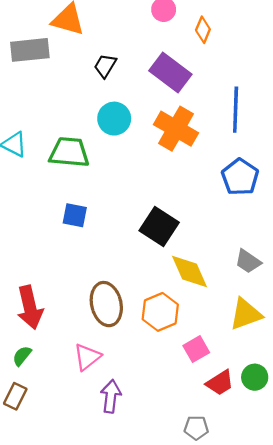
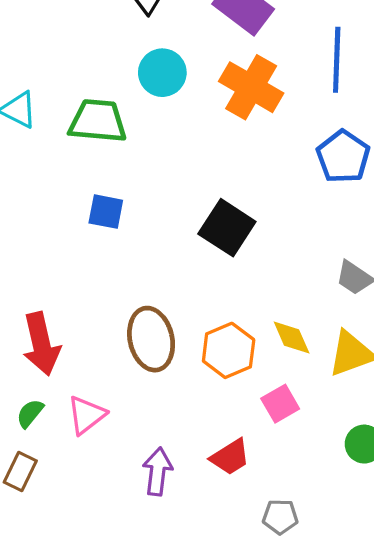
yellow diamond: (189, 271) -> (292, 337), moved, size x0.7
pink triangle: (87, 357) -> (86, 415), moved
red trapezoid: (220, 383) -> (230, 457), moved

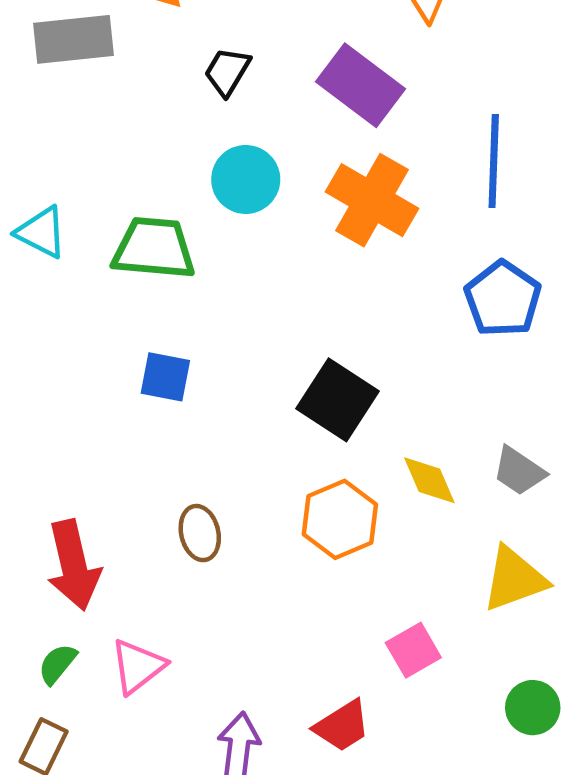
yellow diamond: (292, 337) -> (429, 480), moved
brown ellipse: (151, 339) -> (200, 533), moved, size x0.6
orange hexagon: (229, 350) -> (340, 519), moved

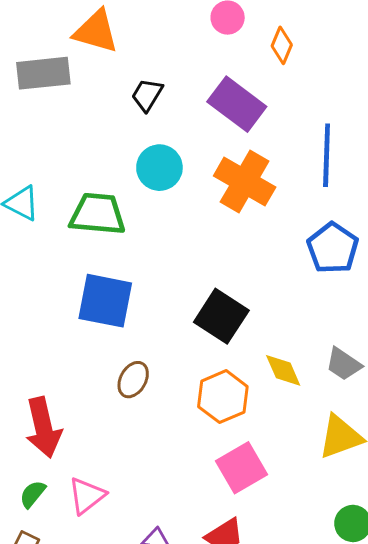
blue square: (165, 377) -> (105, 301), size x1.6
brown ellipse: (200, 533) -> (133, 380), moved, turned 42
pink square: (413, 650) -> (241, 468), moved, size x1.4

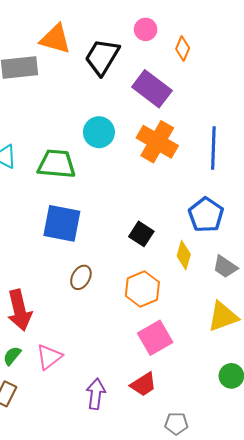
black trapezoid: (147, 95) -> (102, 57), moved, size x1.6
blue line: (327, 155) -> (213, 148), moved
blue pentagon: (333, 248) -> (206, 215), moved
black square: (221, 316) -> (141, 234), size x0.7
yellow diamond: (283, 370) -> (184, 255), moved, turned 40

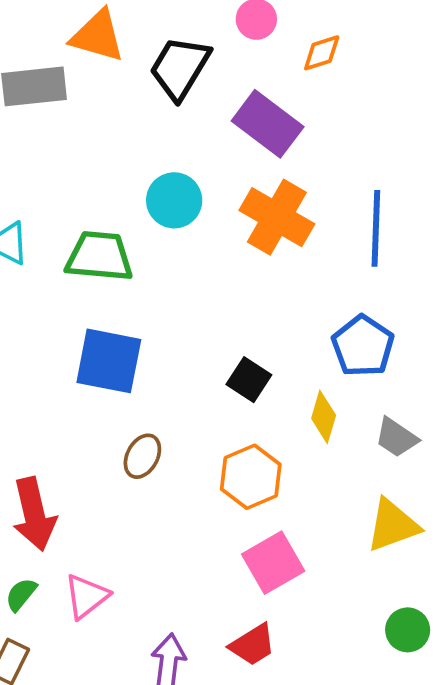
orange diamond: (183, 48) -> (322, 53), turned 50

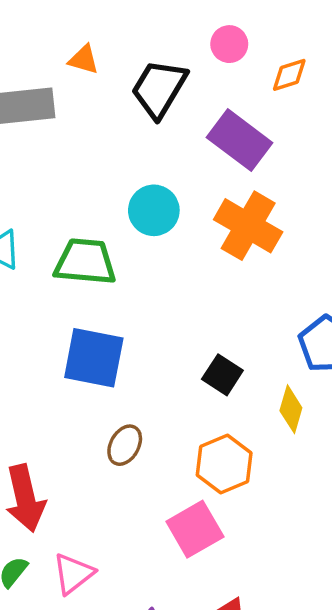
orange triangle: (98, 36) -> (84, 59), size x0.6
pink square: (273, 563) -> (195, 529), moved

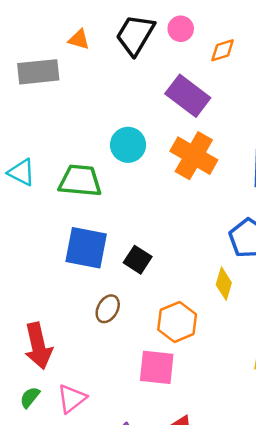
black trapezoid: (159, 89) -> (135, 35), moved
black square: (222, 375) -> (138, 260), moved
pink square: (195, 529) -> (157, 367), turned 36

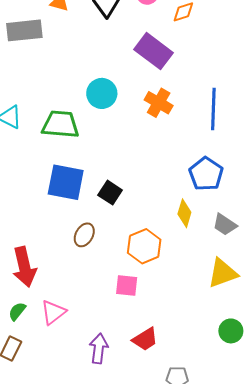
orange cross: (194, 156) -> (159, 103), size x0.7
pink square: (157, 367) -> (127, 285), size x0.7

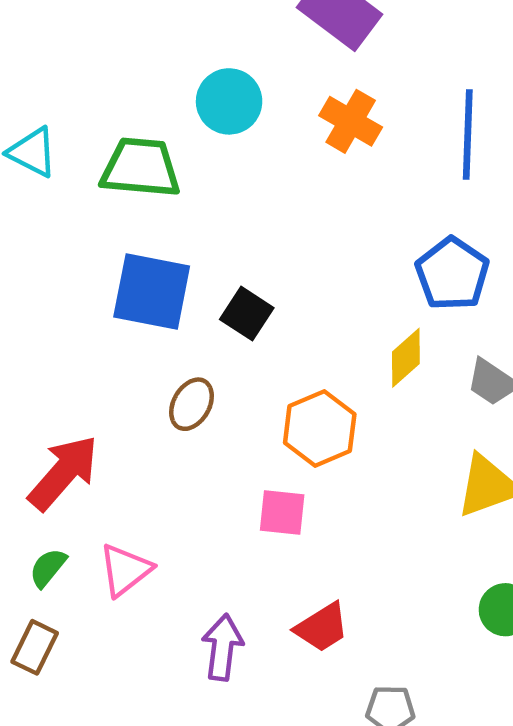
yellow diamond: (184, 213) -> (406, 358), turned 32
red arrow: (24, 267) -> (63, 473), turned -126

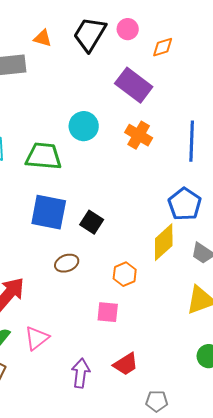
yellow diamond: (406, 358) -> (164, 242), size x1.4
brown ellipse: (192, 404) -> (67, 263), turned 40
orange hexagon: (320, 429) -> (125, 274), size x0.7

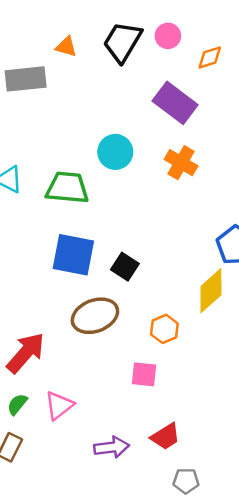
brown ellipse: (67, 263) -> (95, 316), size x1.6
purple arrow: (81, 373) -> (112, 447), turned 76
gray pentagon: (157, 401) -> (186, 481), moved

